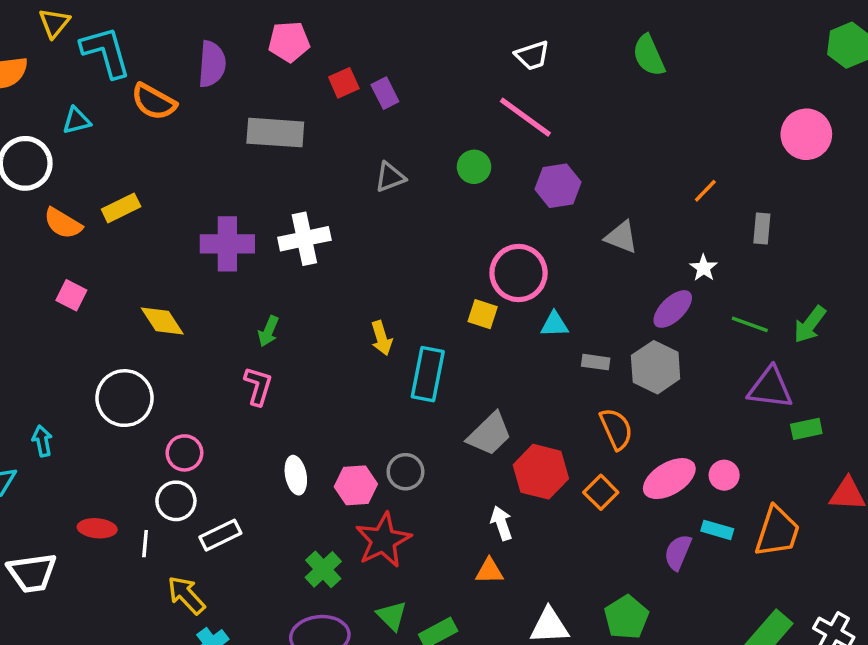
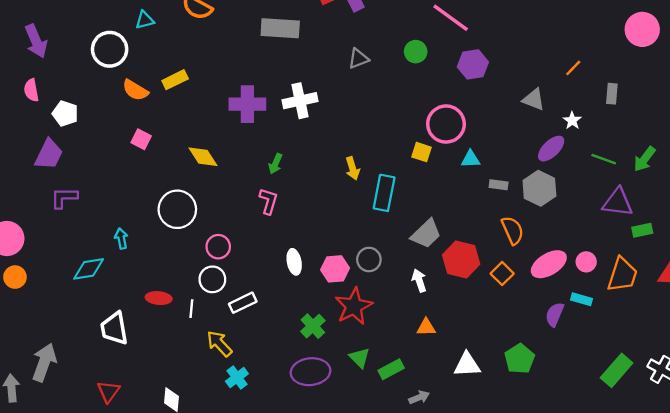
gray triangle: (621, 237) -> (534, 99), moved
white arrow: (501, 523) -> (419, 281), moved
orange trapezoid: (777, 532) -> (622, 275), moved
white trapezoid: (32, 573) -> (114, 328), turned 88

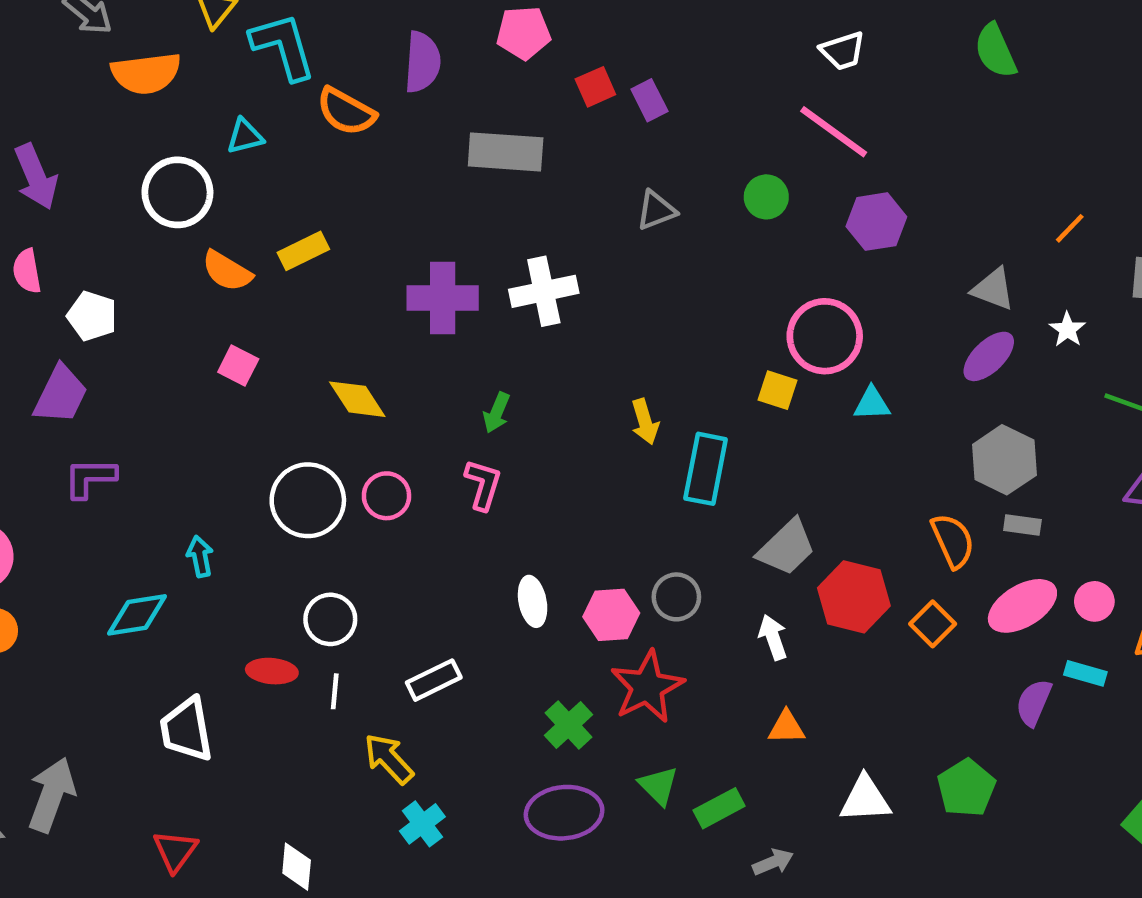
purple ellipse: (551, 149) -> (989, 356), moved
gray rectangle: (499, 185) -> (1022, 525), moved
pink circle: (218, 247) -> (386, 496), moved
white circle: (212, 279) -> (330, 619), moved

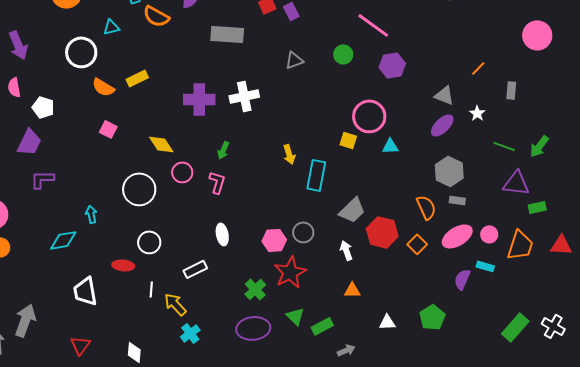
pink circle: (386, 496) -> (182, 172), moved
white ellipse: (533, 601) -> (222, 234), moved
white line: (335, 691) -> (151, 289), moved
white triangle: (865, 799) -> (387, 322), size x0.7

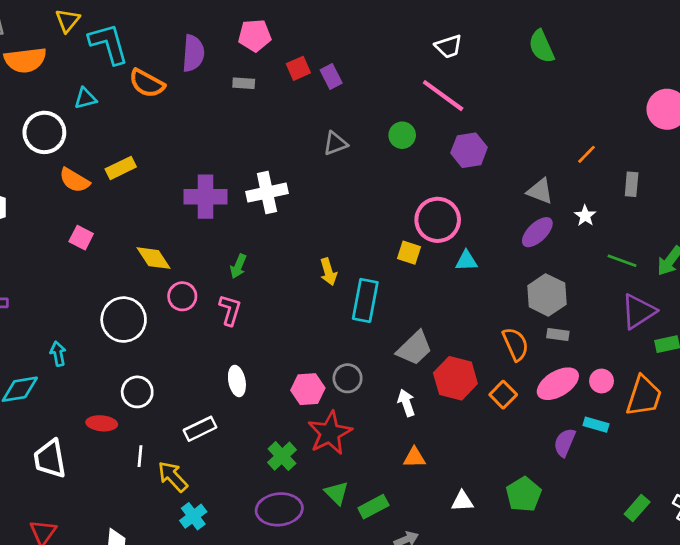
gray rectangle: (227, 34) -> (244, 83), moved, size x0.5
purple triangle: (516, 183) -> (638, 311), turned -40
green rectangle: (515, 327) -> (637, 508), size x0.7

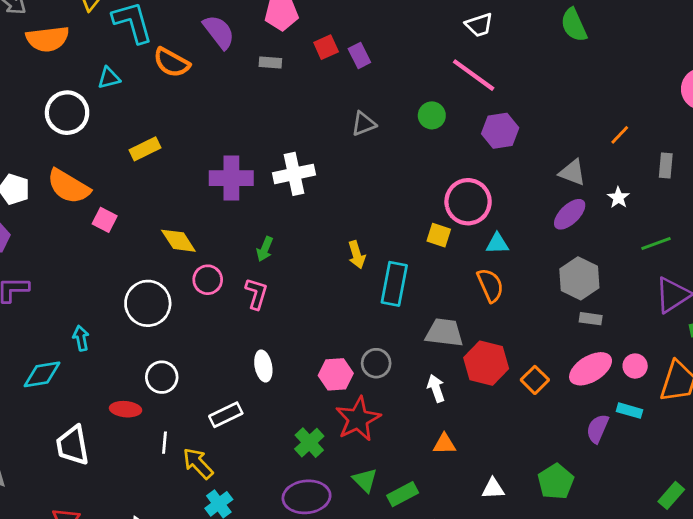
purple semicircle: (193, 53) -> (219, 32), turned -42
orange semicircle: (74, 180) -> (68, 186), moved, size x1.4
green line: (622, 261) -> (656, 243), turned -40
orange semicircle: (515, 344) -> (490, 285), moved
gray trapezoid: (414, 348) -> (444, 333), turned -129

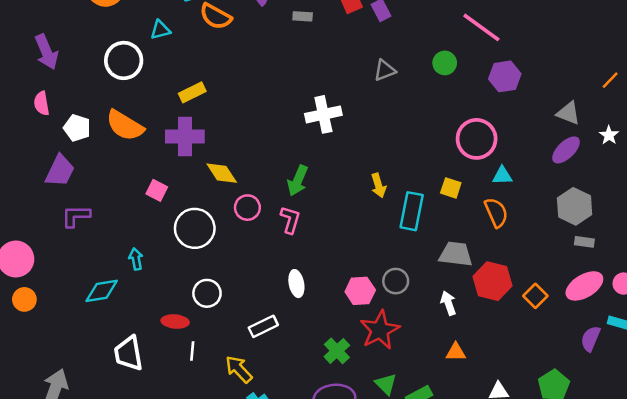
purple cross: (231, 178) -> (185, 136), moved
pink square: (105, 220) -> (157, 190), moved
yellow square: (439, 235) -> (451, 188), moved
green arrow: (265, 249) -> (298, 181), size x1.4
white line: (165, 443) -> (192, 351), moved

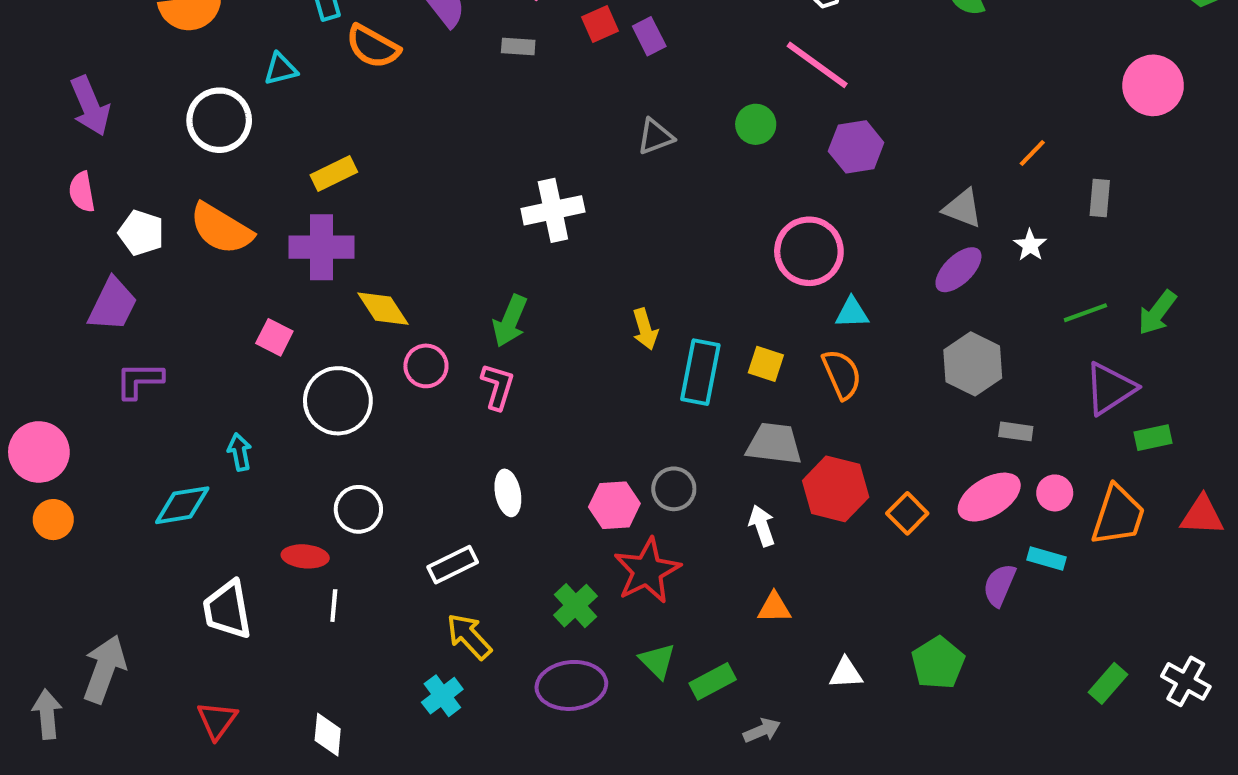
yellow square: (451, 188) -> (766, 364), moved
gray rectangle: (584, 242) -> (1016, 431), moved
yellow arrow: (239, 369) -> (469, 636), moved

